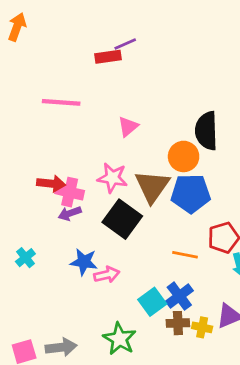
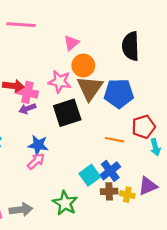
orange circle: (184, 156) -> (83, 65), moved
black square: (122, 219) -> (67, 113), turned 36
pink arrow: (107, 275) -> (36, 161), moved, turned -30

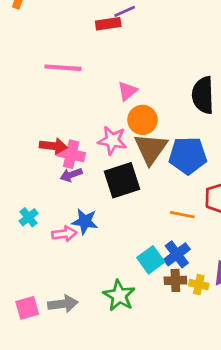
pink arrow: (36, 161) -> (64, 234), moved, turned 36

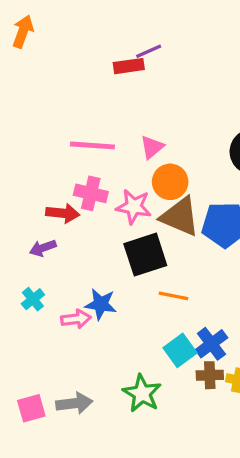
pink line: (63, 68) -> (92, 145), moved
brown triangle: (151, 149) -> (180, 217), turned -42
pink cross: (71, 154) -> (91, 193), moved
purple arrow: (71, 175) -> (43, 248), moved
orange line: (182, 215) -> (173, 296), moved

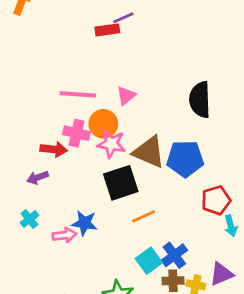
orange circle: (170, 182) -> (103, 124), moved
orange line: (173, 296) -> (144, 216), turned -35

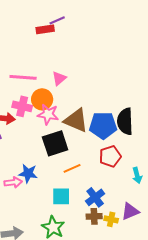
black semicircle: (200, 100) -> (125, 121), moved
red pentagon: (216, 200) -> (110, 156), moved
cyan square: (149, 261) -> (61, 196), moved, turned 36

